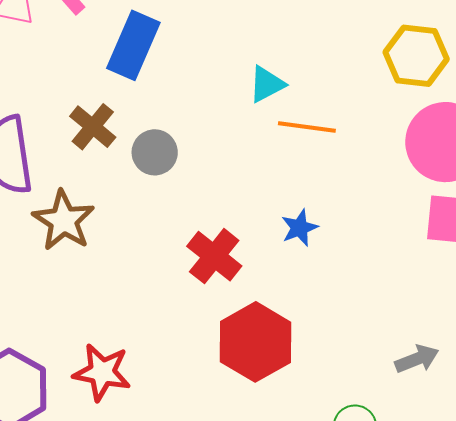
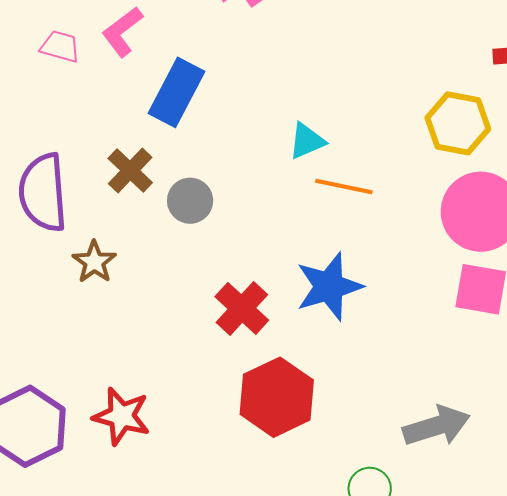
brown star: (64, 220) -> (94, 262), size x0.7
blue star: (300, 228) -> (329, 286), size x1.8
gray arrow: (417, 359) -> (436, 426), size x1.5

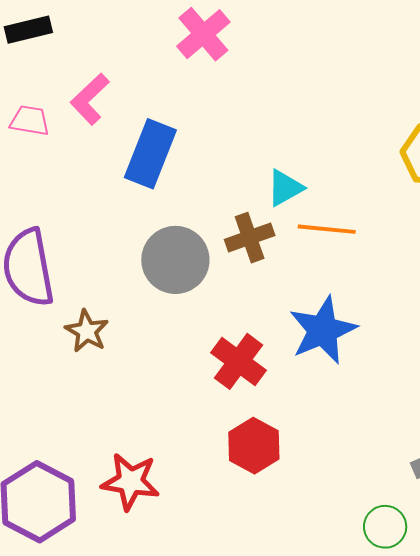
brown cross: (130, 171) -> (250, 238), moved, turned 33
gray circle: (190, 201) -> (175, 260), size x1.5
red hexagon: (277, 397) -> (254, 446), moved, size x0.7

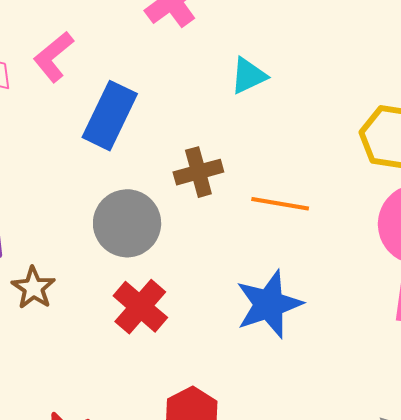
cyan triangle: (285, 188) -> (249, 76), moved
brown cross: (250, 238) -> (198, 172), moved
red cross: (239, 361) -> (140, 307), moved

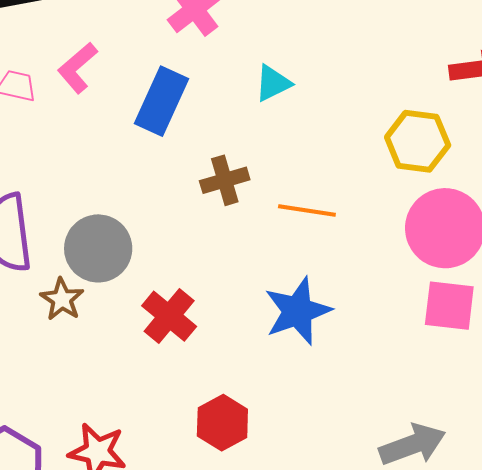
blue rectangle: (110, 116) -> (162, 101), moved
gray circle: (127, 223) -> (98, 248), moved

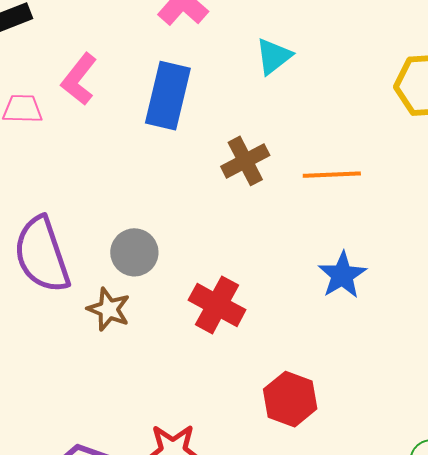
gray circle: (98, 248) -> (134, 252), size x0.7
blue star: (298, 311) -> (342, 275), size x0.7

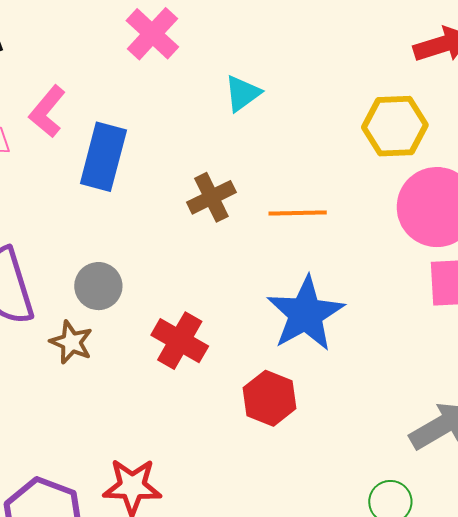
blue rectangle: (168, 96) -> (103, 157), moved
blue star: (342, 275) -> (306, 314), size x1.6
red hexagon: (290, 399) -> (269, 398), moved

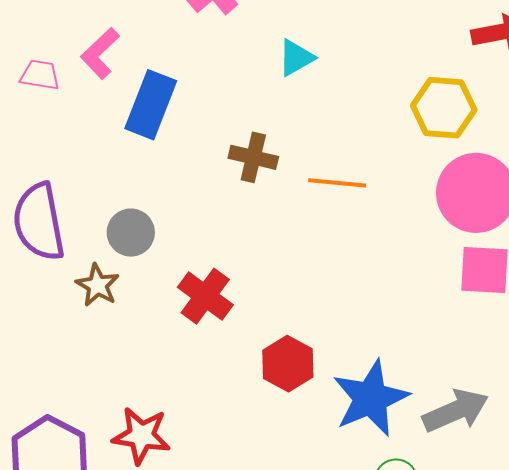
brown cross: (211, 197) -> (253, 157), turned 33
blue star: (306, 314) -> (371, 398), moved

